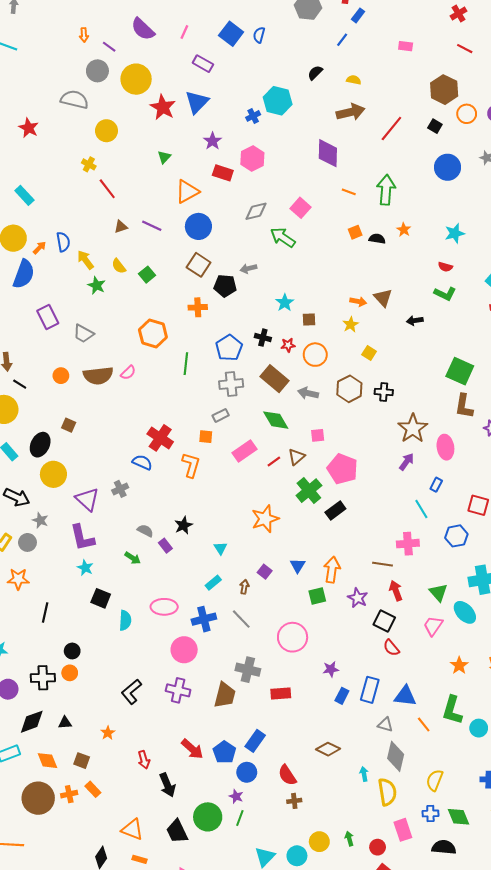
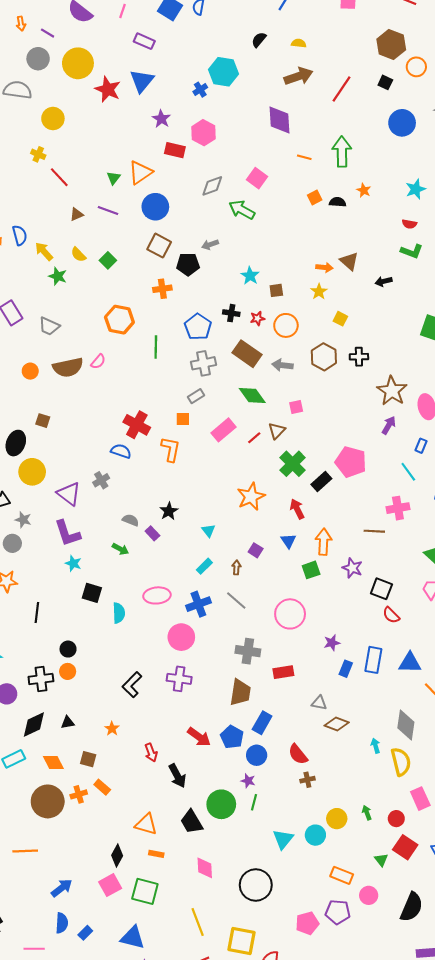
green triangle: (164, 157) -> (113, 178), moved
pink pentagon: (342, 469) -> (351, 462), moved
red arrow: (396, 591) -> (297, 509), moved
brown trapezoid: (225, 695) -> (240, 692), moved
gray triangle: (385, 725) -> (319, 703), moved

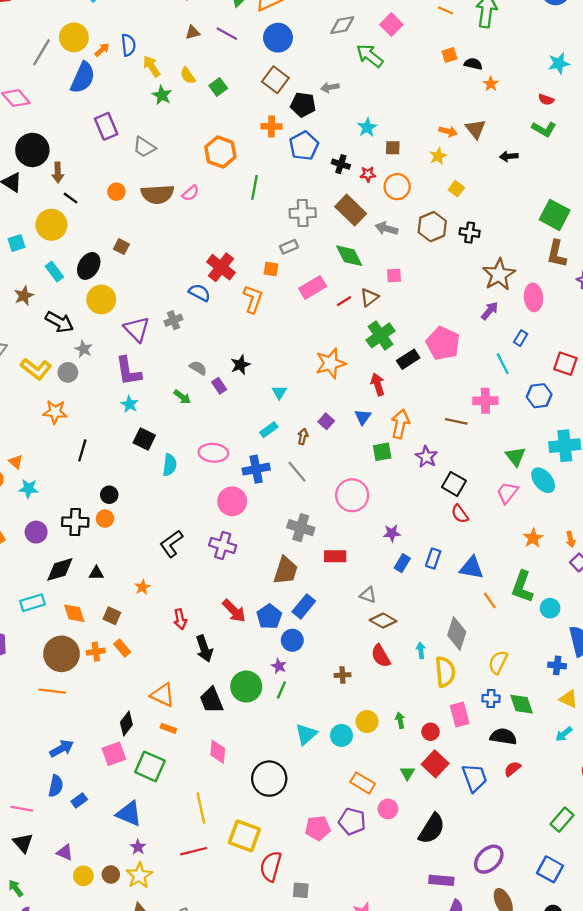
orange star: (364, 190) -> (491, 84), moved
blue pentagon: (198, 327) -> (304, 146), moved
blue rectangle: (373, 660) -> (433, 559), size x0.7
red semicircle: (298, 754) -> (381, 656), moved
orange line: (25, 851) -> (52, 691), moved

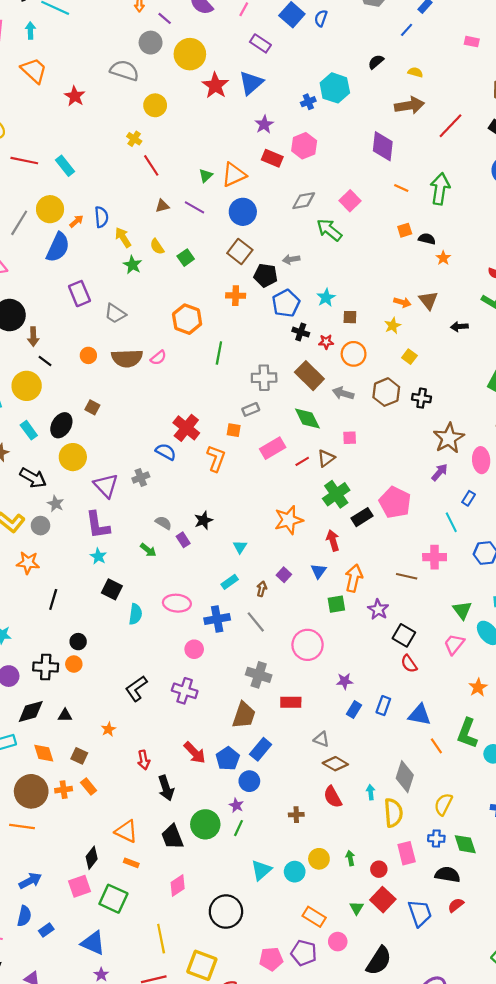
blue pentagon: (304, 146) -> (286, 303), moved
pink circle: (232, 501) -> (194, 649), size x0.7
pink diamond: (218, 752) -> (178, 886), turned 50

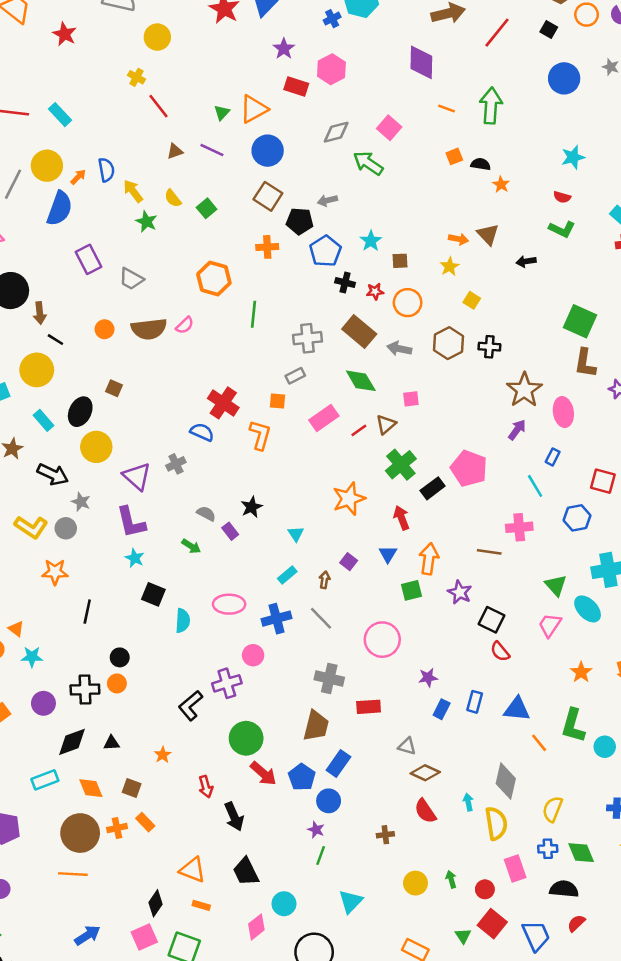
purple cross: (185, 691) -> (227, 683), moved, turned -30
green circle: (205, 824) -> (246, 738), moved
cyan circle: (295, 872) -> (284, 904), moved

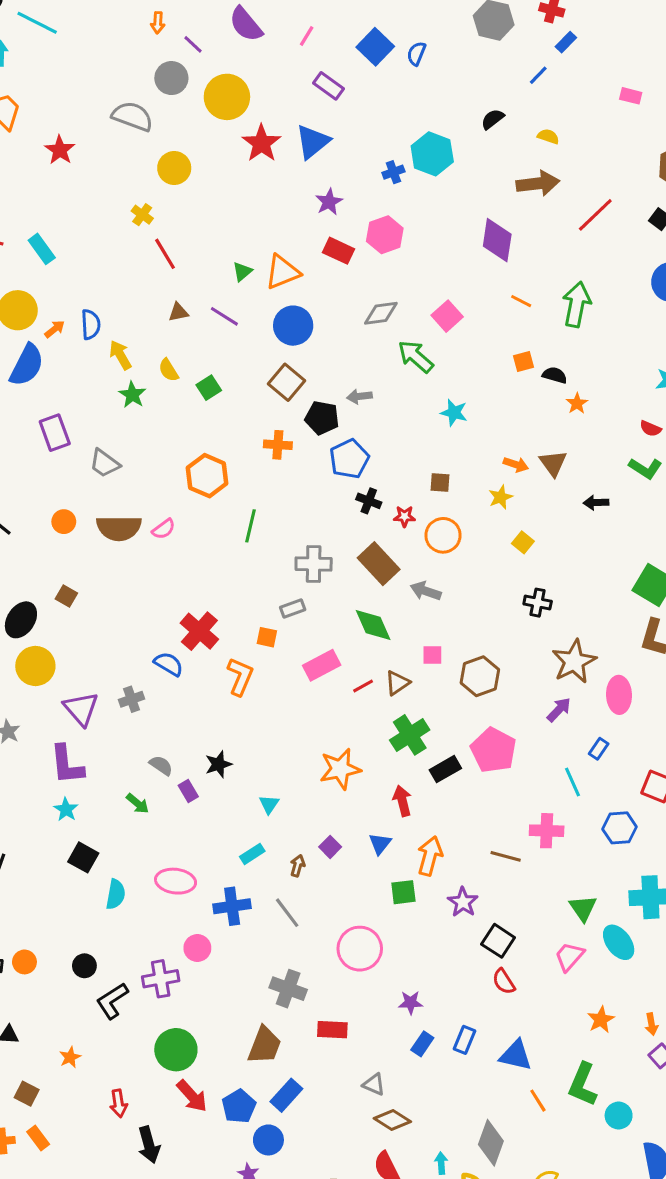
cyan star: (371, 241) -> (454, 413), moved, turned -30
brown hexagon: (449, 343) -> (480, 676), moved
black circle: (120, 657) -> (84, 966), moved

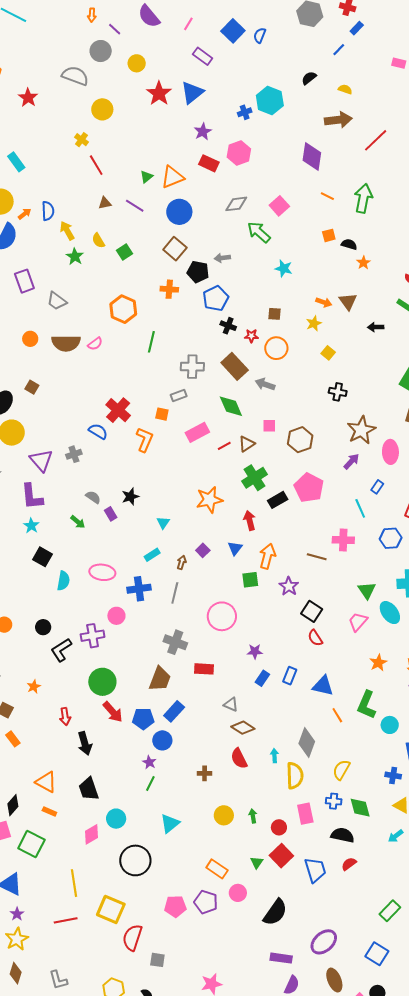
yellow circle: (227, 97) -> (137, 63), size x0.6
gray line: (287, 913) -> (175, 593), turned 50
blue pentagon: (239, 1106) -> (143, 719), turned 30

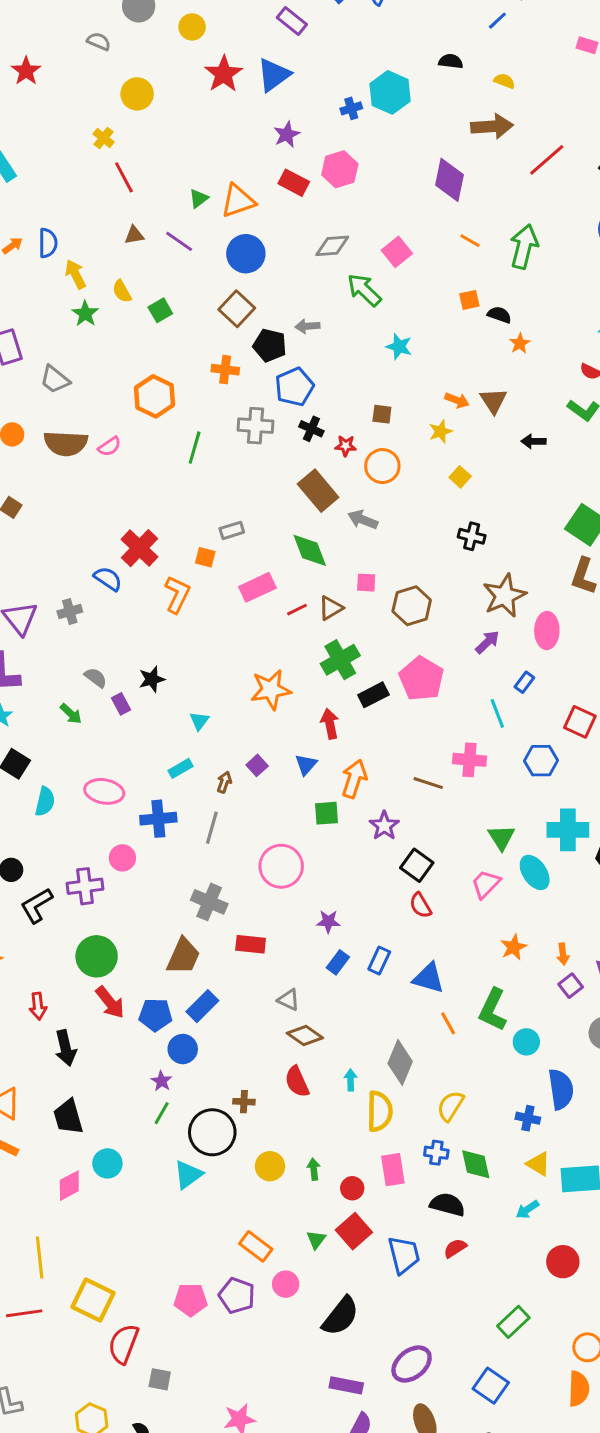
gray semicircle: (75, 76) -> (99, 41), size x0.6
black semicircle: (309, 78) -> (451, 61), turned 42
gray cross: (192, 367) -> (255, 426), moved
black circle: (135, 860) -> (212, 1132), moved

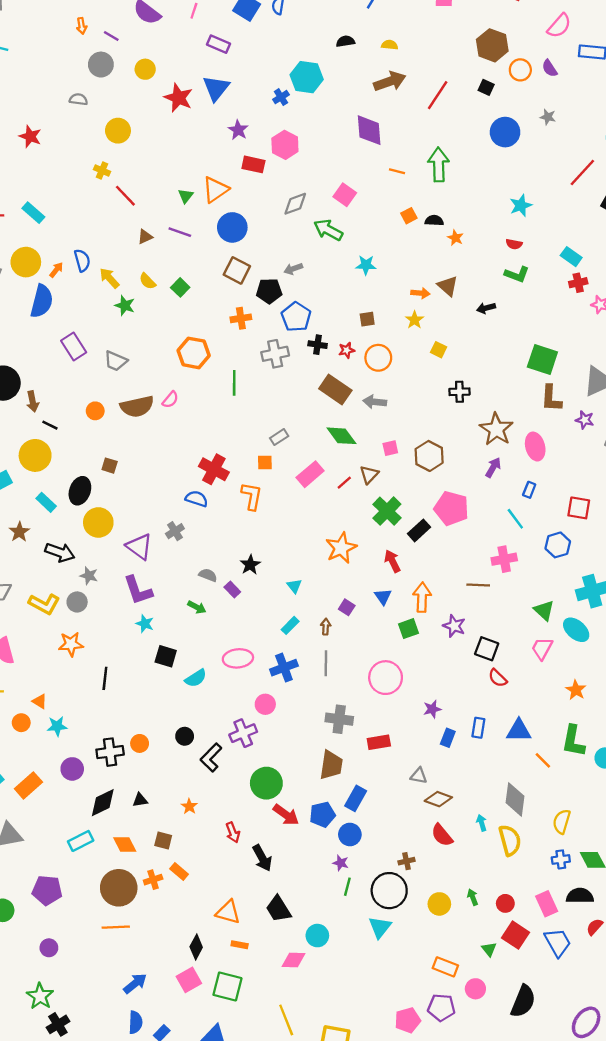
cyan semicircle: (45, 801) -> (196, 678), turned 60
pink rectangle: (393, 1170) -> (547, 904), moved
pink diamond: (69, 1186) -> (293, 960), turned 45

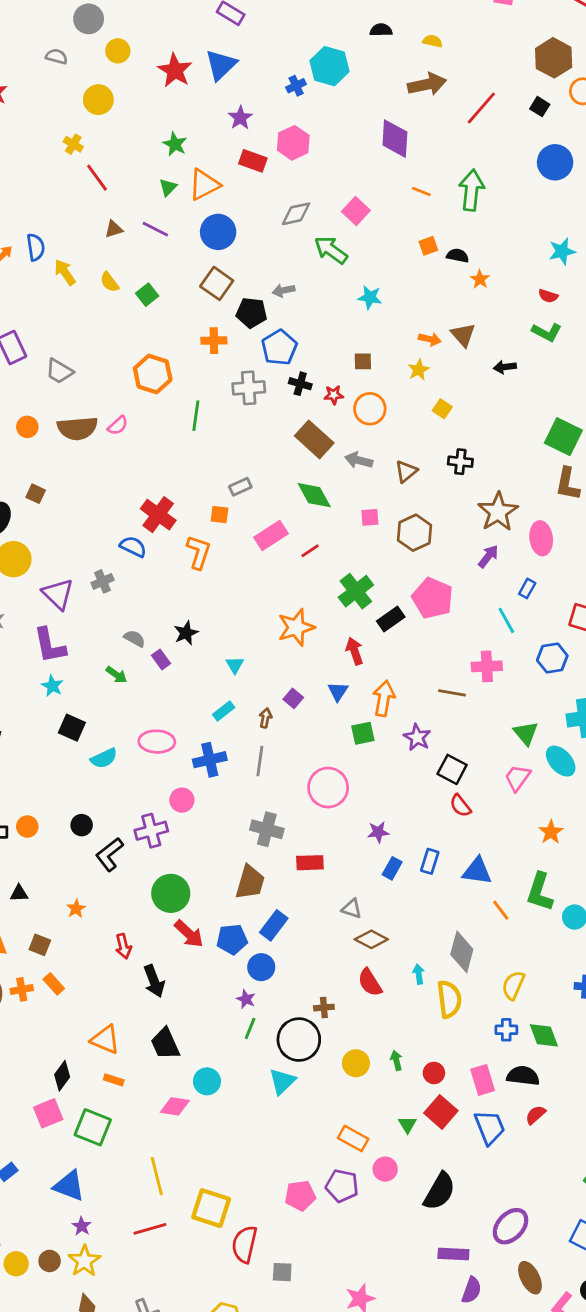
yellow circle: (145, 69) -> (118, 51), moved
green star: (125, 305) -> (175, 144), moved
brown triangle: (369, 475) -> (406, 471), moved

